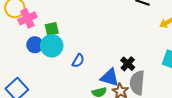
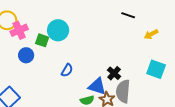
green square: (52, 29) -> (42, 40), turned 32
cyan circle: (52, 46) -> (58, 30), moved

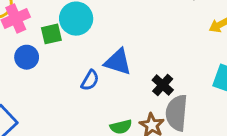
green square: (42, 40) -> (51, 34), turned -32
blue triangle: (97, 86) -> (118, 62), moved

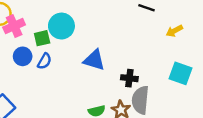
blue semicircle: (90, 80) -> (44, 61), moved
black cross: (163, 85) -> (129, 78), turned -35

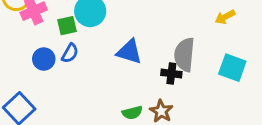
blue circle: (23, 56) -> (44, 59), moved
gray semicircle: (140, 100) -> (184, 55), moved

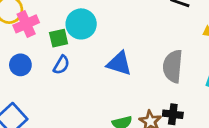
blue circle: (44, 59) -> (20, 65), moved
black cross: (171, 73) -> (173, 114), moved

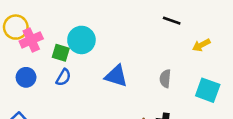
green square: (59, 38) -> (61, 53), turned 30
gray semicircle: (173, 66) -> (165, 79), size x0.6

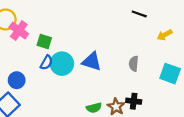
pink cross: (31, 40) -> (19, 31), turned -30
cyan circle: (81, 40) -> (62, 64), moved
blue circle: (26, 77) -> (17, 80), moved

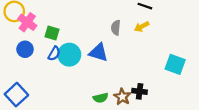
yellow arrow: (165, 35) -> (142, 27), moved
gray semicircle: (134, 64) -> (116, 28), moved
blue circle: (17, 80) -> (25, 49), moved

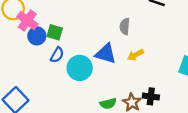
yellow arrow: (142, 27) -> (135, 55), moved
blue circle: (25, 49) -> (37, 36), moved
cyan circle: (69, 55) -> (80, 68), moved

